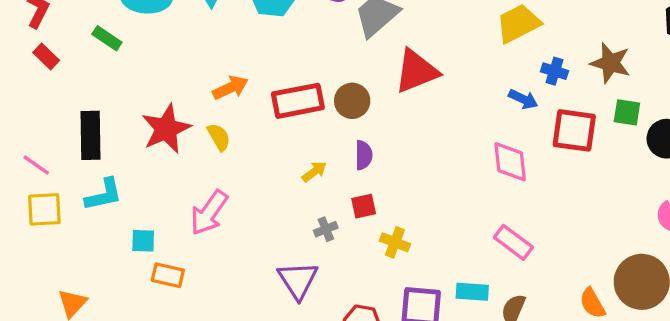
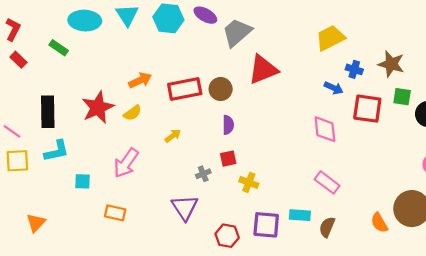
yellow semicircle: (219, 137) -> (133, 113), turned 84
yellow arrow: (314, 172) -> (173, 136), moved
orange rectangle: (168, 275) -> (115, 213), moved

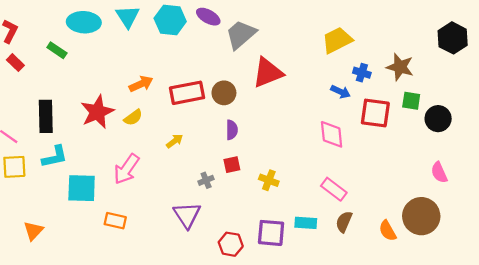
cyan square: (83, 181) -> (82, 188), size x1.8
yellow cross: (249, 182) -> (269, 180), moved
brown semicircle: (327, 227) -> (344, 222), moved

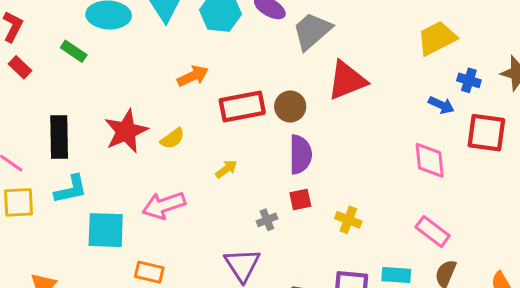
orange arrow: (141, 84) -> (193, 76), moved
purple semicircle: (232, 130) -> (300, 154), size x1.5
pink arrow: (126, 169) -> (164, 205), turned 36

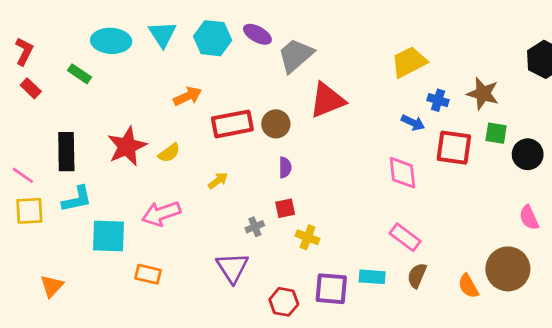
purple semicircle: (300, 154) -> (285, 167), size x0.6
yellow cross: (348, 220) -> (308, 237), moved

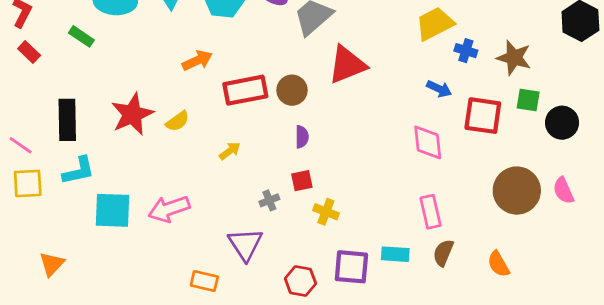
blue cross: (438, 100) -> (466, 51), moved
pink arrow: (161, 214) -> (169, 209), moved
pink rectangle: (405, 237) -> (431, 212), turned 40
brown circle: (508, 269) -> (517, 191), moved
orange rectangle: (148, 274) -> (204, 281), moved

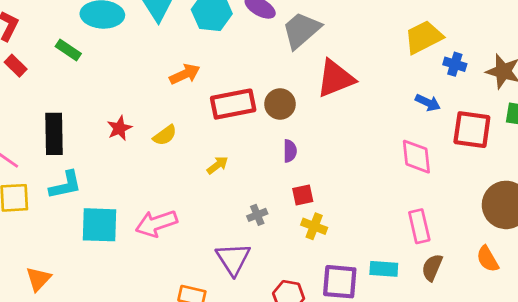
red star: (132, 114) -> (119, 128), size x0.6
red square: (302, 181) -> (303, 195), moved
orange semicircle: (498, 264) -> (488, 259), moved

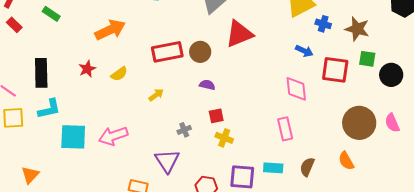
orange arrow: (185, 74) -> (110, 30), moved, size x1.4
purple semicircle: (290, 151) -> (207, 85), turned -77
pink rectangle: (419, 226) -> (285, 129), moved

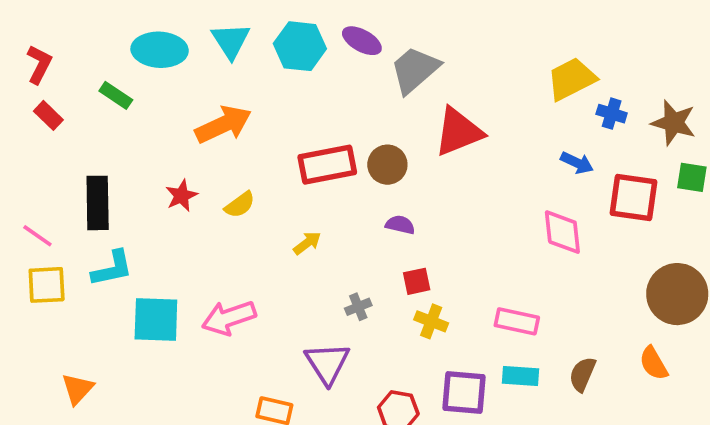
pink rectangle: (285, 129) -> (517, 321), moved, turned -65

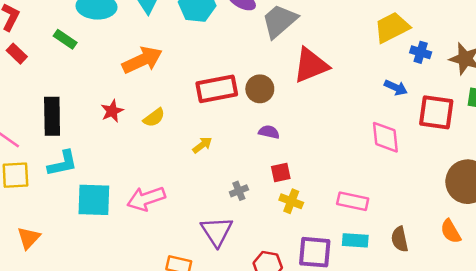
brown semicircle: (582, 374) -> (400, 239), turned -35
orange triangle: (78, 389) -> (29, 238), moved

